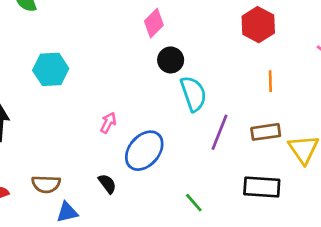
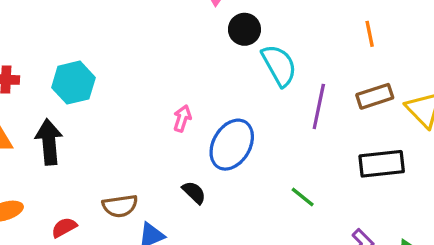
cyan hexagon: (51, 69) -> (73, 83), moved

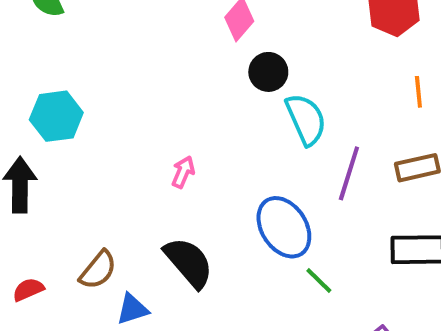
blue ellipse: (232, 145) -> (284, 227), moved, turned -69
black semicircle: (194, 192) -> (189, 262), size x1.8
brown semicircle: (120, 206) -> (98, 270), turned -48

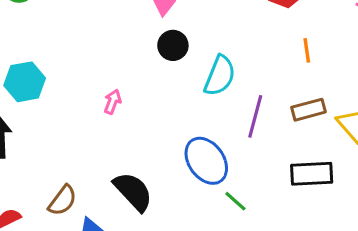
black circle: (268, 72) -> (173, 45), moved
cyan semicircle: (306, 119) -> (220, 76), turned 48
pink arrow: (183, 172) -> (113, 102), moved

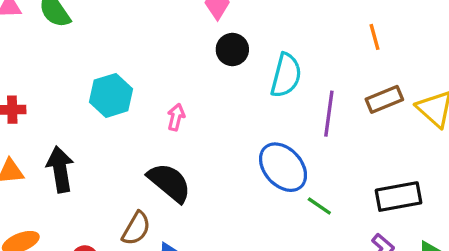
cyan hexagon: (25, 82) -> (111, 95), moved
black rectangle: (312, 174) -> (399, 197), moved
black semicircle: (133, 191) -> (169, 183), moved

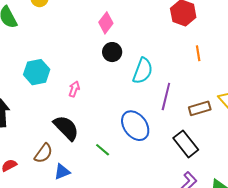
brown rectangle: (384, 99) -> (200, 108), moved
black rectangle: (399, 197) -> (186, 144), moved, turned 56
green line: (319, 206) -> (103, 150), moved

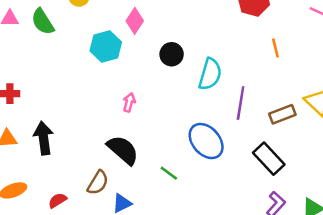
pink diamond: (106, 23) -> (135, 21), moved
cyan hexagon: (37, 72) -> (106, 47), moved

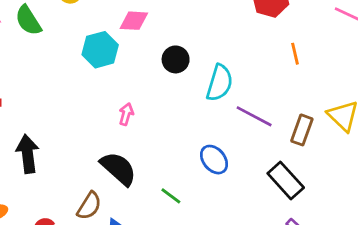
pink diamond: (135, 21) -> (134, 21), turned 60
purple line: (241, 103) -> (254, 116), turned -72
brown rectangle: (282, 114) -> (302, 130), turned -50
blue ellipse: (206, 141) -> (214, 160), size x0.7

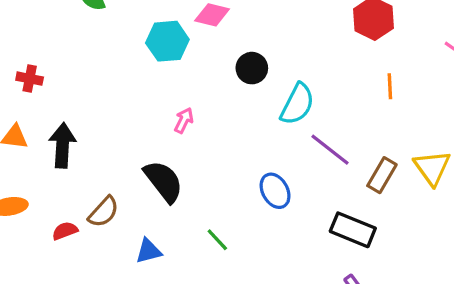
black rectangle: (286, 181) -> (353, 230), turned -36
green line: (171, 196) -> (217, 240), moved
brown semicircle: (89, 206) -> (104, 212), moved

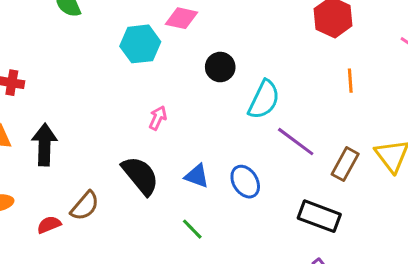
blue triangle: (149, 251) -> (197, 176), moved, turned 36

